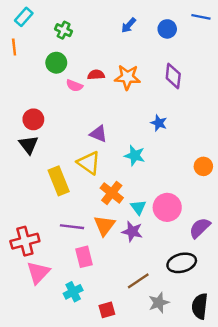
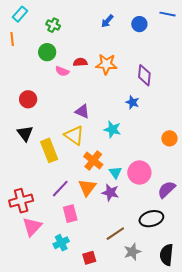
purple diamond: (173, 76) -> (144, 75), moved
black triangle: (29, 145) -> (25, 133), moved
purple line: (72, 227) -> (60, 189), turned -54

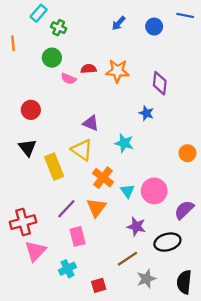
cyan rectangle: (20, 14) -> (39, 13), moved
purple star: (110, 193) -> (136, 226), moved

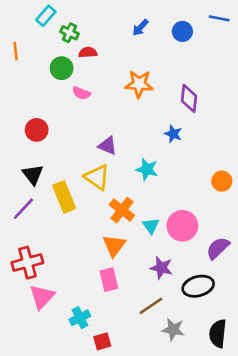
red semicircle: (89, 69) -> (88, 52), moved
purple line: (66, 209) -> (23, 209), moved
pink rectangle: (77, 236) -> (109, 280), moved
gray star: (146, 279) -> (173, 330), turned 30
red square: (99, 285) -> (102, 341), moved

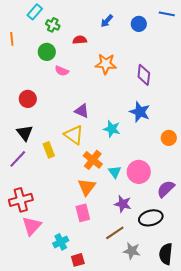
red semicircle: (88, 52) -> (80, 40), moved
blue star: (173, 134) -> (140, 112), moved, size x1.5
yellow rectangle: (64, 197) -> (49, 150), size x0.7

